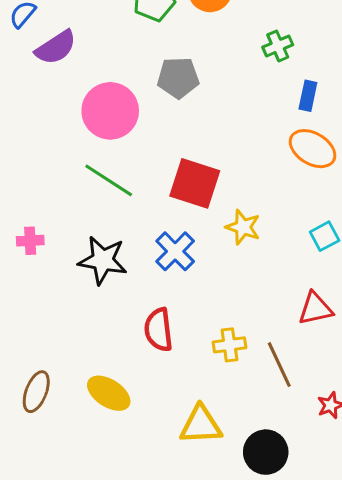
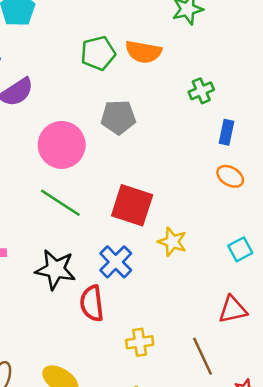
orange ellipse: (313, 149) -> (230, 176), size x0.7
red semicircle: (159, 330) -> (92, 303), moved
yellow cross: (229, 345) -> (140, 342), moved

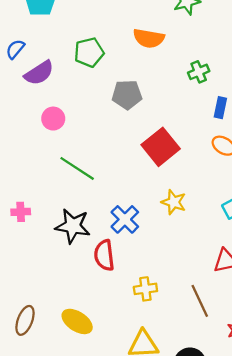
green pentagon: (98, 53) -> (89, 52), moved
pink circle: (62, 145) -> (53, 119), moved, size x0.6
red square: (132, 205) -> (161, 147), moved, turned 33

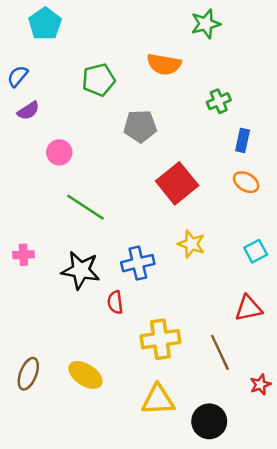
purple semicircle: (39, 73) -> (28, 111), moved, size x0.7
blue cross: (125, 219) -> (138, 263), turned 32
red semicircle: (104, 255) -> (115, 302), size x0.7
yellow cross: (145, 289) -> (160, 339), size x1.5

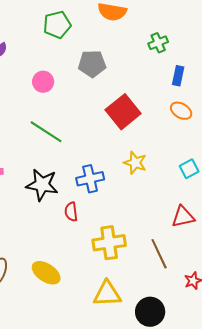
pink circle: (59, 152) -> (43, 82), moved

